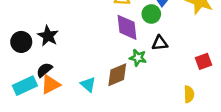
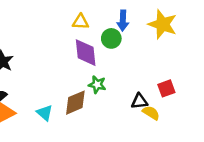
black triangle: (160, 43) -> (139, 101), moved
yellow semicircle: (189, 94) -> (151, 113), moved, turned -56

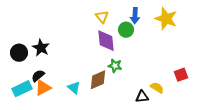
yellow triangle: (81, 22) -> (102, 17), turned 48
red square: (166, 88) -> (181, 75), moved
black triangle: (139, 101) -> (142, 97), moved

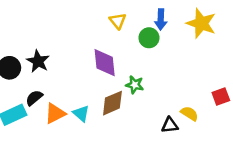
purple diamond: (106, 41) -> (105, 63), moved
orange triangle: (43, 88) -> (55, 113), moved

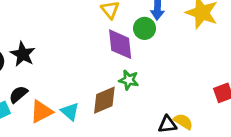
purple diamond: (105, 63) -> (120, 44), moved
yellow semicircle: (189, 113) -> (183, 122), moved

